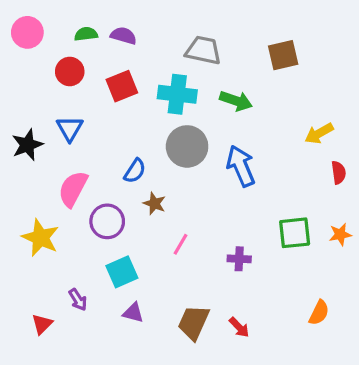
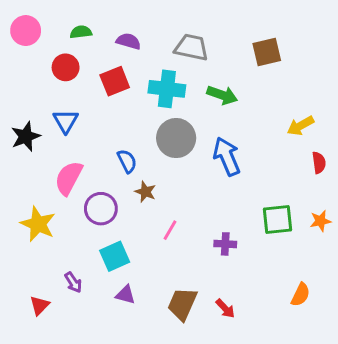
purple semicircle: (123, 36) -> (129, 41), moved
blue semicircle: (135, 171) -> (127, 161), turned -60

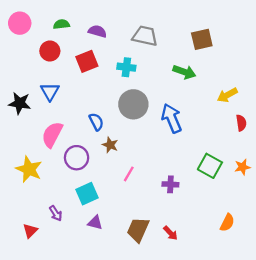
cyan cross: (167, 89) -> (126, 67), size x0.7
green arrow: (222, 95) -> (184, 72), moved
black star: (26, 136) -> (20, 103), turned 30
green square: (277, 219) -> (210, 166), turned 35

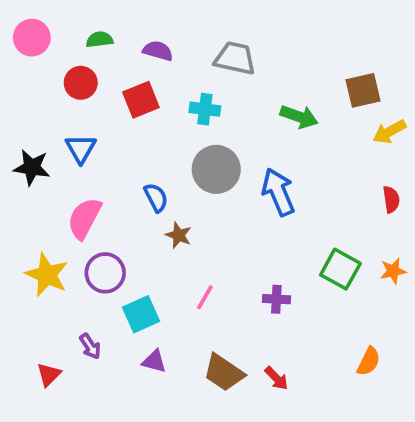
brown square: (202, 39) -> (363, 90), moved
yellow arrow: (227, 95) -> (389, 132), moved
purple circle: (77, 158) -> (105, 273), moved
pink line: (129, 174) -> (205, 297), moved
brown trapezoid: (138, 230) -> (224, 373), turned -80

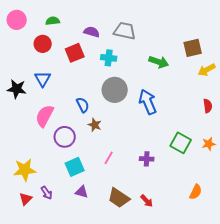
purple semicircle: (158, 51) -> (92, 32), moved
purple circle: (105, 273) -> (65, 137), moved
yellow star: (47, 275) -> (25, 170), moved, turned -30
purple arrow: (90, 346) -> (47, 193), moved

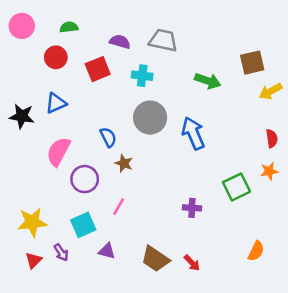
blue triangle: (43, 79) -> (56, 103), turned 36
green square: (181, 143) -> (236, 187), turned 35
orange star: (209, 144) -> (269, 171), moved
pink line: (109, 158) -> (119, 207), moved
cyan square: (75, 167) -> (83, 225), moved

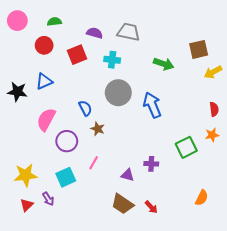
purple triangle: (107, 251) -> (128, 175), moved

